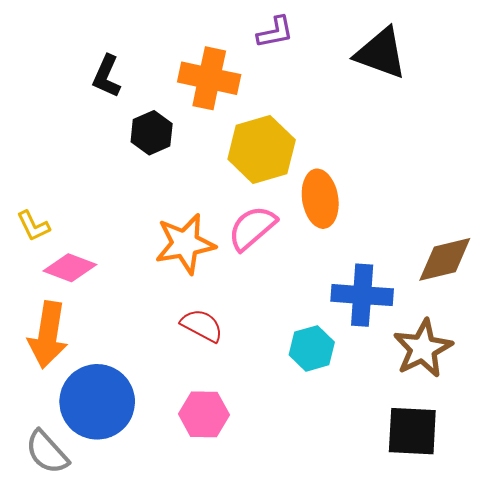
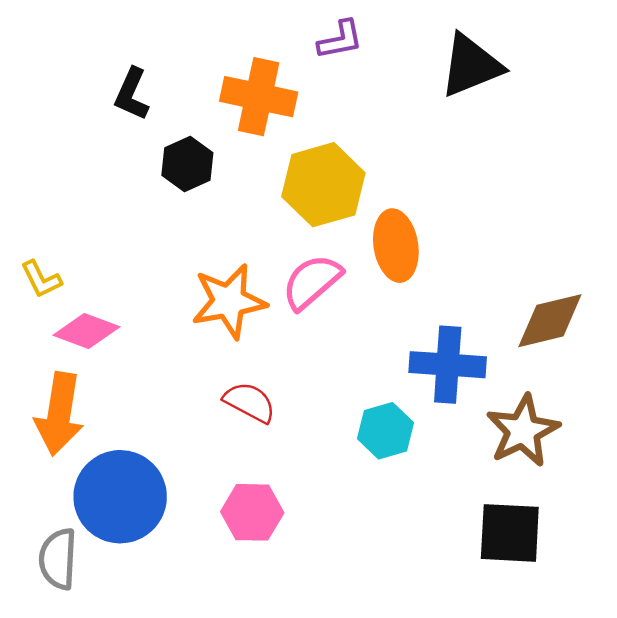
black triangle: (381, 53) -> (471, 66), turned -42
gray semicircle: (47, 452) -> (58, 559), turned 45

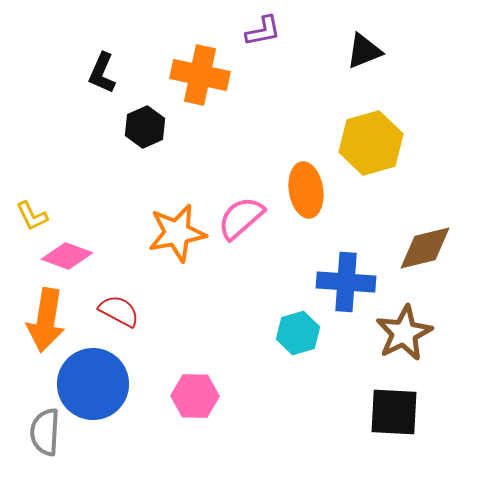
black triangle: (471, 66) -> (364, 51), size x0.7
yellow hexagon: (323, 185) -> (371, 143), moved
red semicircle: (250, 402) -> (119, 311), moved

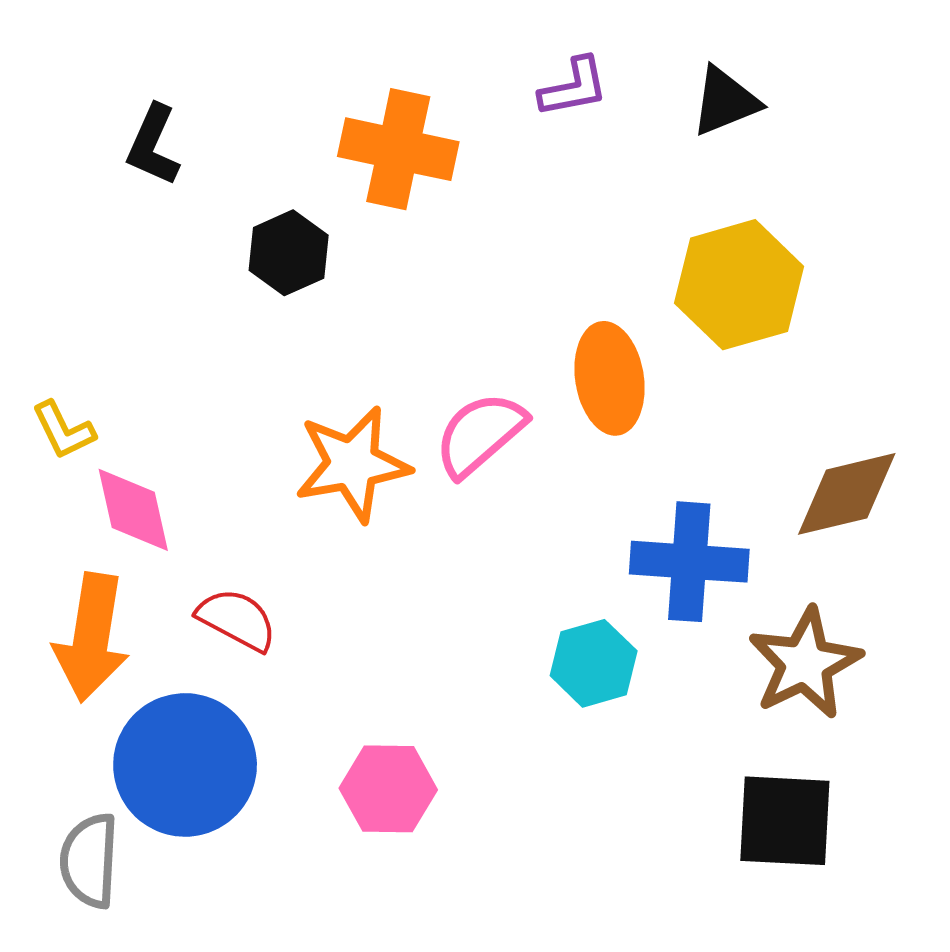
purple L-shape: (263, 31) -> (574, 87), moved
black L-shape: (102, 73) -> (153, 145), moved
pink diamond: (67, 256) -> (133, 510), turned 57

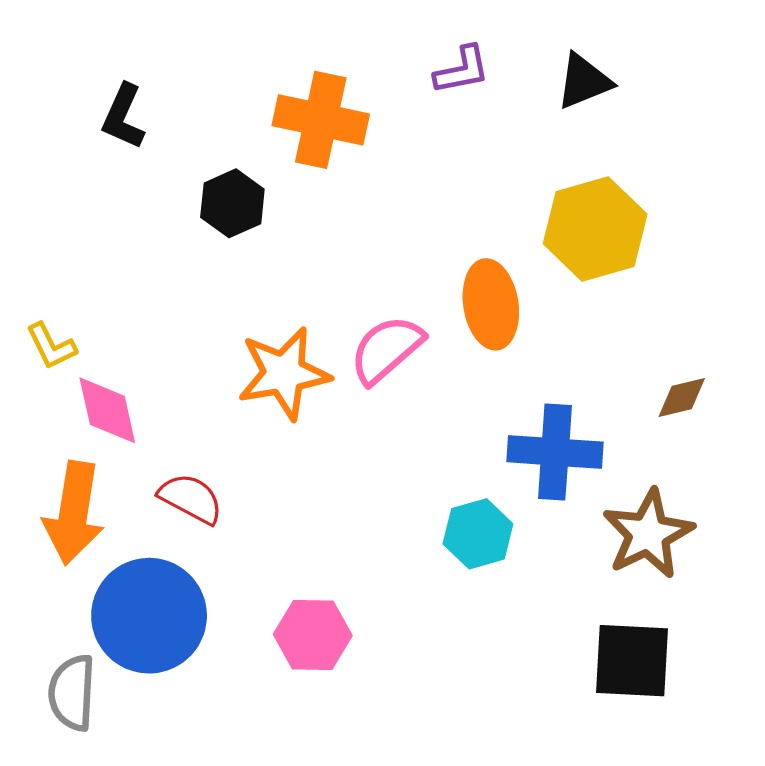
brown diamond: (847, 494) -> (682, 397), size x0.6

